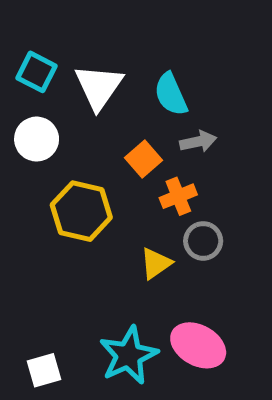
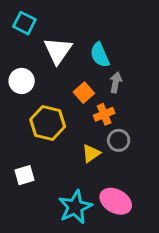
cyan square: (37, 72) -> (24, 23), moved
gray arrow: (198, 142) -> (116, 82), turned -66
white square: (44, 370) -> (24, 175), moved

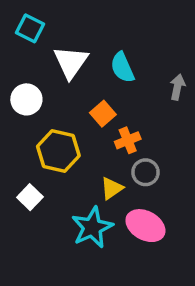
gray arrow: (116, 82) -> (177, 87), moved
white square: (24, 175) -> (30, 197), moved, turned -30
pink ellipse: (116, 201) -> (145, 226), moved
cyan star: (75, 207) -> (92, 227), moved

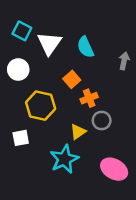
cyan square: (30, 28) -> (22, 31), moved
white square: (30, 197) -> (21, 138), turned 35
pink ellipse: (145, 226) -> (114, 169), moved

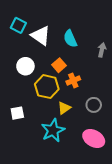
white triangle: (49, 43) -> (41, 36), turned -30
white circle: (18, 69) -> (25, 66), moved
yellow hexagon: (41, 106) -> (47, 87), moved
gray circle: (102, 121) -> (94, 105), moved

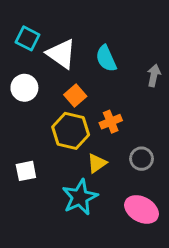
orange square: (59, 65) -> (75, 95), moved
white circle: (25, 66) -> (24, 88), moved

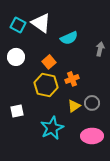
white triangle: (61, 54) -> (41, 23), moved
cyan semicircle: (106, 58) -> (69, 38), turned -90
yellow triangle: (97, 163) -> (74, 106), moved
pink ellipse: (142, 209) -> (92, 136), turned -30

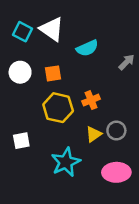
gray arrow: (100, 49) -> (127, 62), turned 32
orange square: (49, 62) -> (53, 73), moved, turned 32

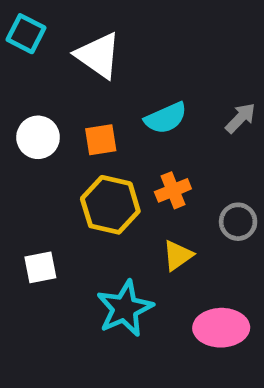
cyan square: (23, 32) -> (26, 34), moved
cyan semicircle: (87, 48) -> (166, 118), moved
gray circle: (116, 130) -> (238, 222), moved

